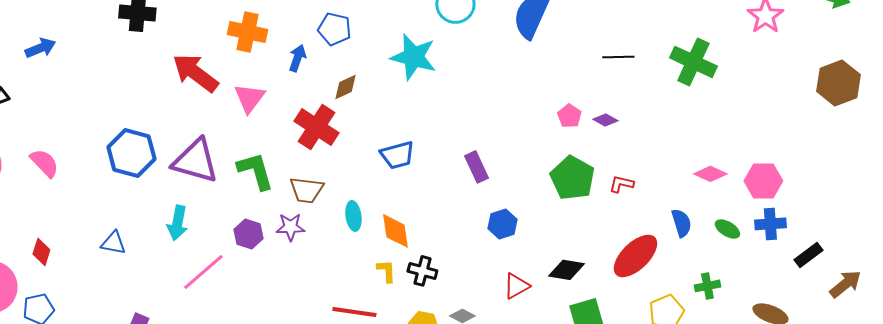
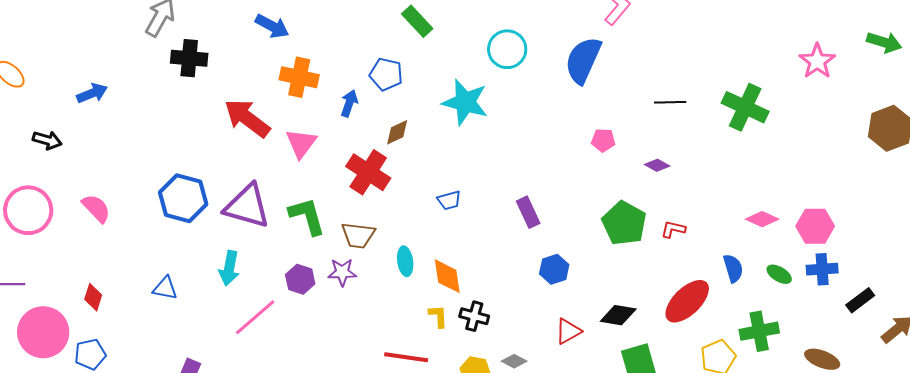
pink pentagon: (569, 116) -> (603, 140), moved, turned -30
blue trapezoid: (397, 155) -> (449, 200), size x0.7
green cross: (707, 286) -> (759, 331), size x1.5

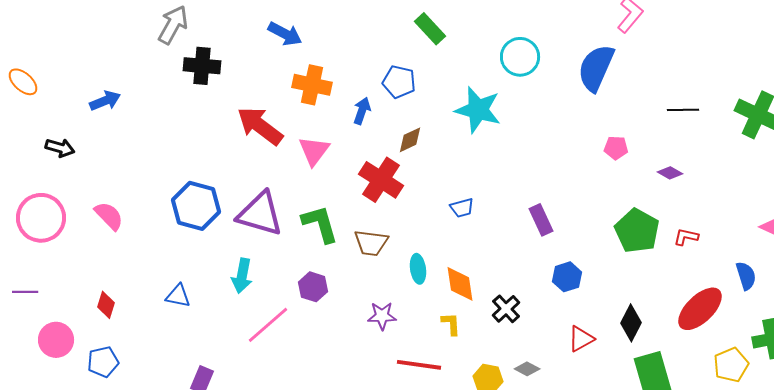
purple star: (342, 272) -> (382, 316), moved
black diamond: (618, 315) -> (631, 323), turned -72
black cross: (474, 316) -> (506, 309), moved, turned 32
pink circle: (43, 332) -> (56, 340), size x0.7

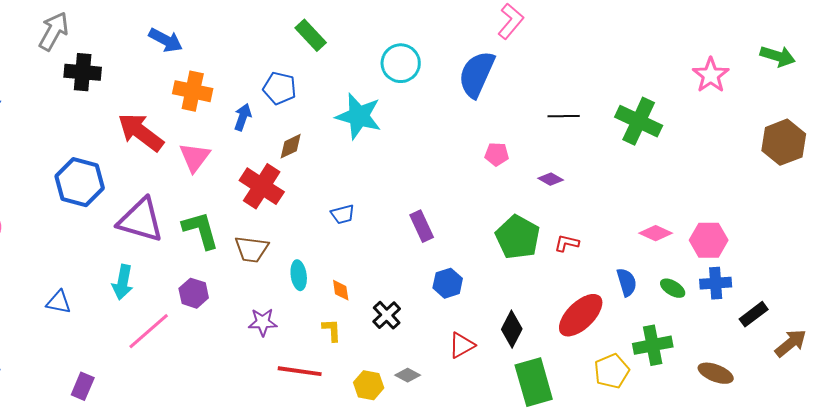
blue hexagon: (196, 206) -> (80, 182), moved
orange diamond: (460, 284) -> (341, 290), size x0.6

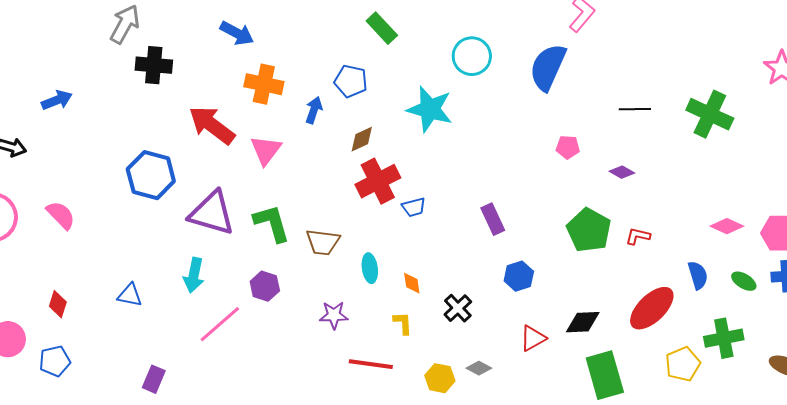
red cross: (262, 186) -> (378, 181), moved, turned 30
black diamond: (512, 329) -> (583, 322), turned 60

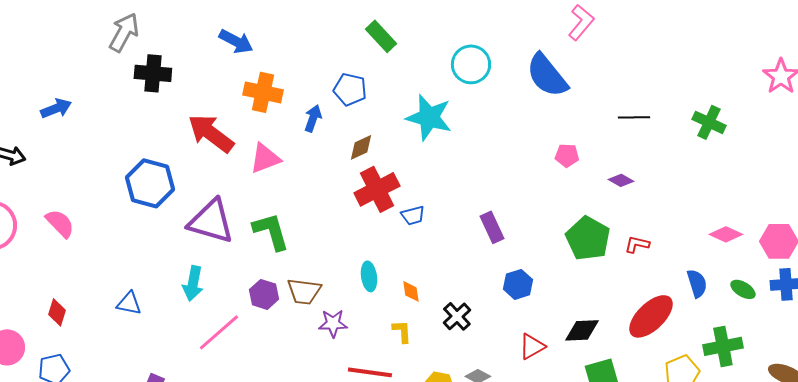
blue semicircle: (548, 67) -> (547, 75), turned -63
green cross: (710, 114) -> (709, 122), size x0.7
pink triangle: (266, 150) -> (265, 158), turned 32
brown trapezoid: (323, 242) -> (304, 291), moved

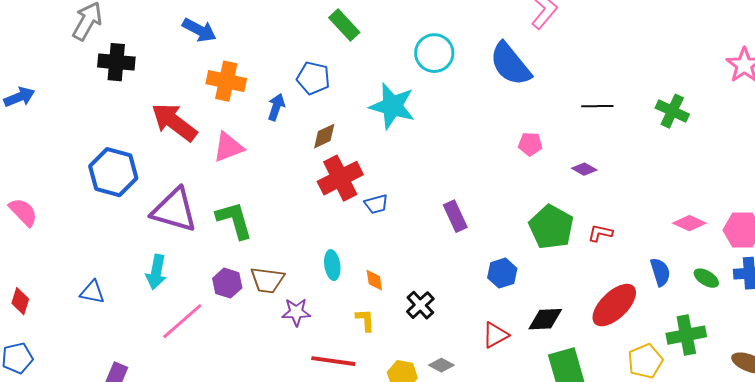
blue hexagon: (518, 284) -> (502, 273), moved

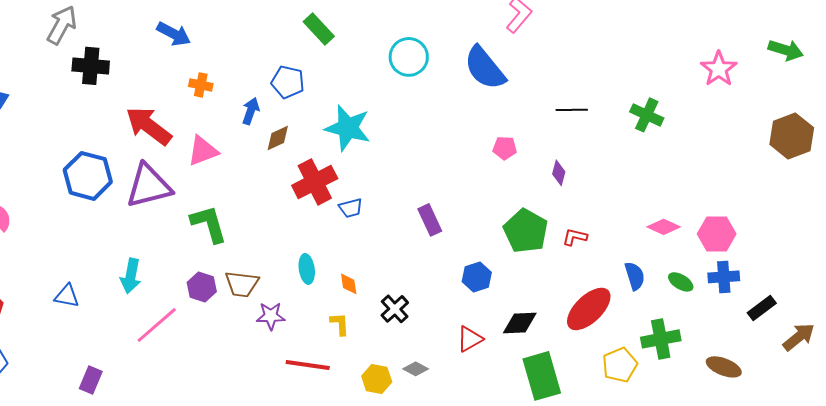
orange cross: (226, 81) -> (201, 85), size x0.6
cyan star: (392, 106) -> (348, 128), moved
brown diamond: (324, 136) -> (278, 138), moved
purple diamond: (584, 169) -> (559, 173), turned 75
purple triangle: (174, 210) -> (149, 186), moved, turned -30

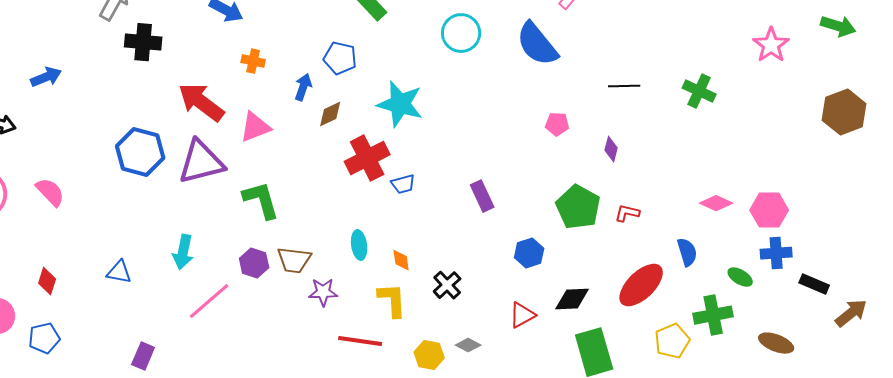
green ellipse: (681, 282) -> (740, 277), moved
black rectangle: (762, 308) -> (814, 284), turned 60
yellow L-shape: (340, 324) -> (392, 300), size x1.5

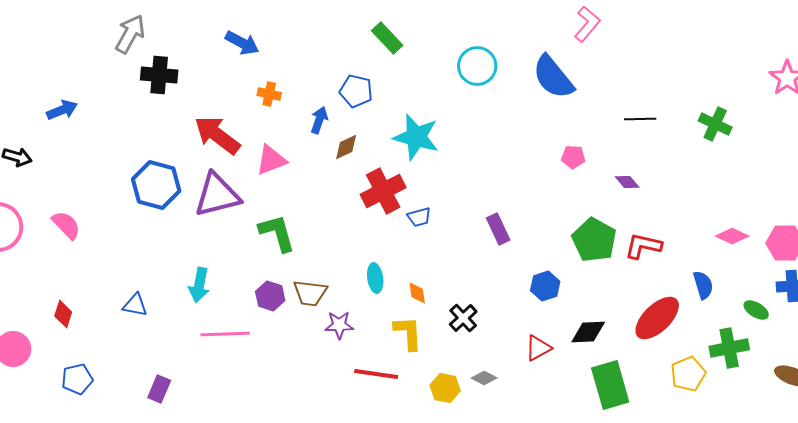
purple diamond: (611, 149) -> (627, 182), turned -55
red L-shape: (627, 213) -> (643, 246), size x1.5
pink line: (209, 301) -> (225, 334), turned 39
blue pentagon: (44, 338) -> (77, 379), moved

